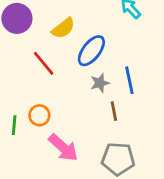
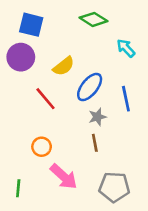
blue line: (129, 80) -> (126, 99), moved
brown line: (114, 111) -> (95, 143), moved
green line: (14, 125) -> (18, 188), moved

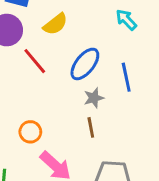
yellow semicircle: (64, 66) -> (55, 24), moved
red line: (45, 99) -> (35, 61), moved

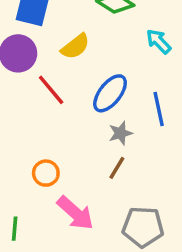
brown line: (91, 127) -> (117, 168), turned 42

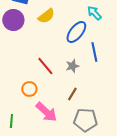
red line: (51, 90) -> (45, 66), moved
blue ellipse: (110, 93) -> (76, 32), moved
brown line: (117, 168) -> (72, 94), moved

